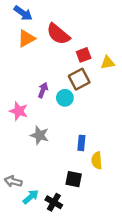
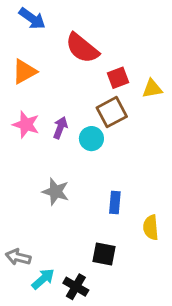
orange triangle: (26, 38) -> (24, 72), moved
pink star: (19, 111) -> (26, 125), moved
yellow semicircle: (97, 161) -> (151, 227), moved

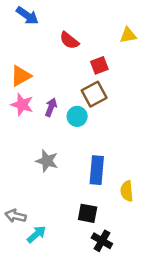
red semicircle: (82, 48) -> (69, 40), size x0.7
orange triangle: (24, 72) -> (21, 76), moved
yellow triangle: (152, 89) -> (128, 35), moved
blue rectangle: (115, 203) -> (97, 170), size x1.5
black cross: (76, 287) -> (102, 241), moved

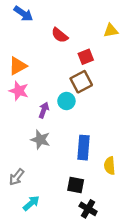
purple arrow: (51, 107) -> (44, 110), moved
gray arrow: (16, 216) -> (17, 177), moved, turned -66

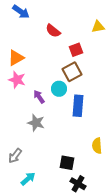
purple arrow: (44, 110) -> (39, 97), turned -56
blue rectangle: (83, 148) -> (78, 106), moved

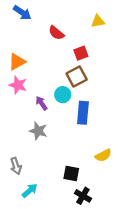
yellow triangle: (98, 27) -> (98, 21), moved
yellow semicircle: (97, 146) -> (103, 155), turned -112
gray arrow: (15, 156) -> (16, 166), turned -56

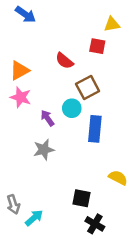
red semicircle: (56, 33) -> (64, 61), moved
red square: (81, 53) -> (97, 46), moved, turned 32
gray star: (38, 131) -> (44, 150), turned -30
yellow semicircle: (103, 155) -> (118, 178), turned -126
gray arrow: (16, 166) -> (13, 204), moved

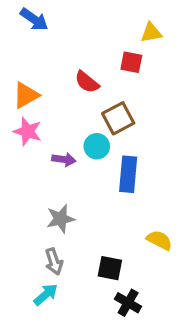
purple arrow: (47, 118) -> (64, 159), turned 133
gray star: (44, 150) -> (61, 219), moved
gray arrow: (13, 204) -> (54, 262), moved

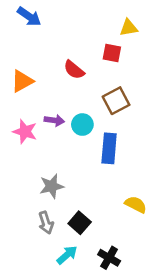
brown square: (118, 118) -> (116, 101), moved
pink star: (28, 131) -> (25, 132), moved
purple arrow: (64, 159) -> (54, 120), moved
black square: (110, 268) -> (80, 223), moved, turned 30
cyan arrow: (46, 295) -> (67, 255), moved

